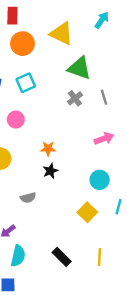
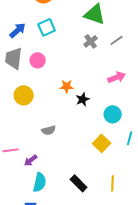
gray line: (104, 97) -> (117, 40), turned 72
black star: (50, 171) -> (83, 99), moved

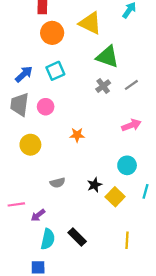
black star: (83, 99) -> (94, 185), moved
black rectangle: (79, 183) -> (77, 237), moved

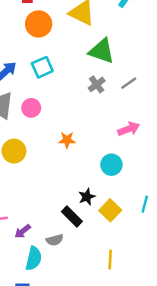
cyan circle: (127, 165) -> (111, 165), moved
gray semicircle: (58, 183) -> (55, 240), moved
black rectangle: (77, 237) -> (72, 216), moved
yellow line: (127, 240) -> (110, 260), moved

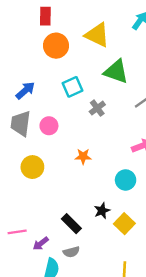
cyan square: (42, 67) -> (73, 87), moved
gray cross: (97, 84) -> (97, 108), moved
black rectangle: (72, 216) -> (71, 224), moved

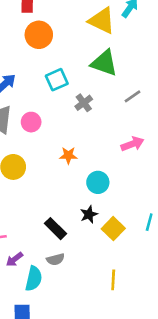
yellow triangle: (97, 35) -> (102, 21), moved
cyan circle: (126, 180) -> (98, 182), moved
purple arrow: (41, 244) -> (14, 259), moved

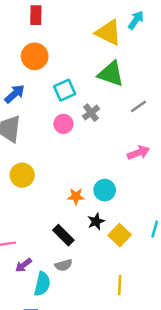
orange circle: (39, 35) -> (35, 56), moved
pink circle: (31, 122) -> (63, 124), moved
orange star: (68, 155) -> (76, 196), moved

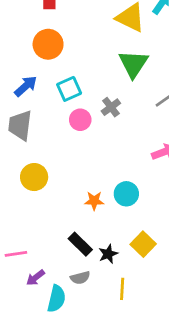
green triangle: (111, 74) -> (133, 64), turned 44
cyan square: (65, 90) -> (69, 89), moved
black star: (96, 221) -> (108, 254), moved
yellow line: (120, 285) -> (122, 289), moved

